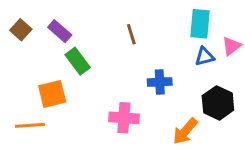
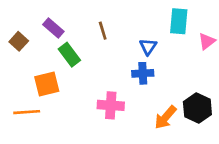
brown square: (21, 30) -> (19, 41), moved
brown line: (131, 34) -> (103, 31), moved
blue triangle: (205, 57) -> (148, 47), moved, turned -42
black hexagon: (218, 103) -> (197, 108), moved

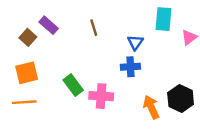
brown square: (19, 41) -> (28, 37), moved
green rectangle: (69, 55) -> (73, 85), moved
orange square: (47, 84) -> (27, 73), moved
orange arrow: (165, 117) -> (151, 107), turned 115

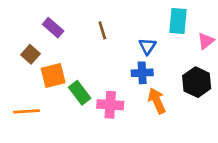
brown square: (28, 37) -> (30, 54), moved
orange square: (27, 73) -> (53, 75), moved
black hexagon: (181, 98) -> (197, 82), moved
orange arrow: (151, 107) -> (157, 101), moved

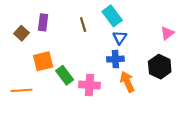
cyan rectangle: (178, 21) -> (112, 16), moved, turned -42
purple rectangle: (53, 28) -> (43, 22), turned 56
brown square: (30, 54) -> (21, 33), moved

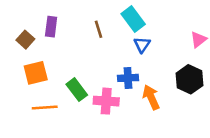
blue cross: (115, 59) -> (128, 78), moved
orange square: (43, 61) -> (36, 73), moved
orange line: (21, 90) -> (45, 107), moved

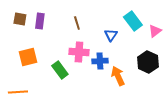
cyan rectangle: (133, 19) -> (133, 21), moved
brown square: (25, 40) -> (20, 19), moved, turned -32
pink cross: (106, 101) -> (79, 52), moved
orange line: (45, 107) -> (18, 92), moved

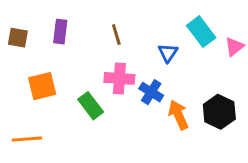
brown square: (20, 19) -> (18, 38), moved
blue cross: (100, 61) -> (151, 92), turned 35
black hexagon: (148, 62) -> (219, 112), moved

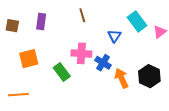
brown line: (116, 35) -> (82, 15), moved

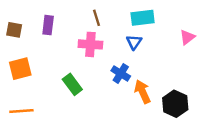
cyan rectangle: (137, 21) -> (143, 18), moved, turned -60
pink cross: (81, 53) -> (90, 44), moved
orange square: (29, 59) -> (20, 69), moved
black hexagon: (149, 76) -> (175, 104), moved

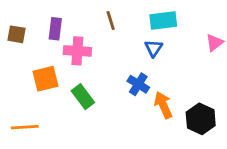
pink cross: (90, 44) -> (77, 51), moved
orange square: (20, 69) -> (46, 79), moved

